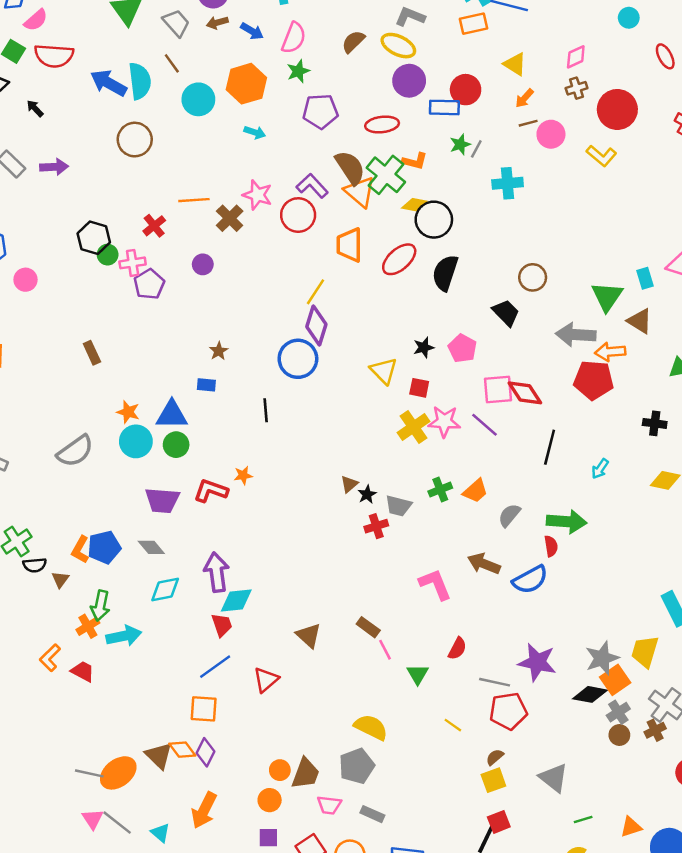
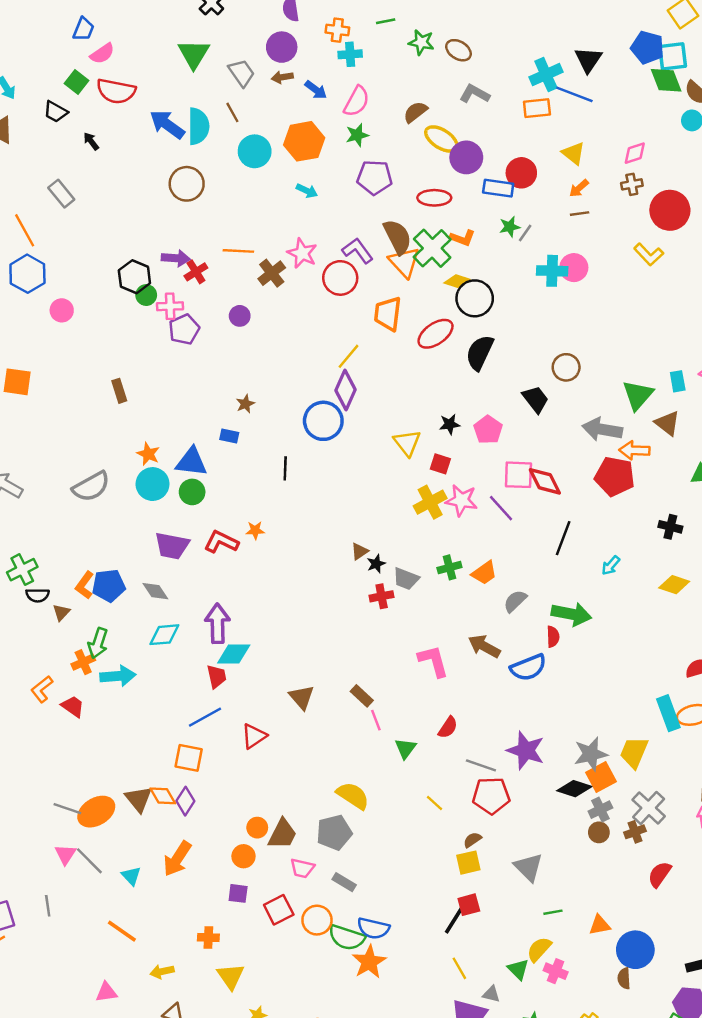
yellow ellipse: (398, 46) -> (441, 139), moved
pink circle: (551, 134) -> (574, 268), moved
purple arrow: (54, 167) -> (176, 258), moved

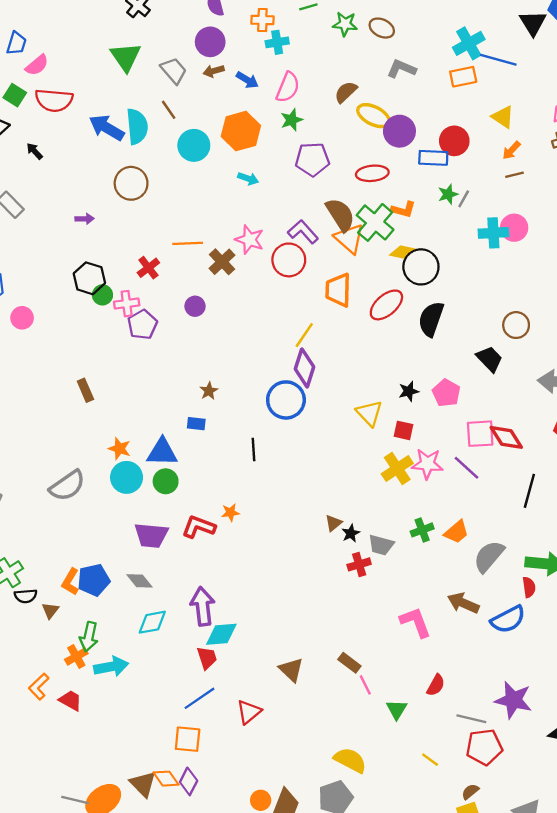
black triangle: (588, 60) -> (533, 23), moved
purple arrow: (176, 258) -> (85, 219), moved, size x0.7
gray semicircle: (515, 601) -> (489, 556), size x1.4

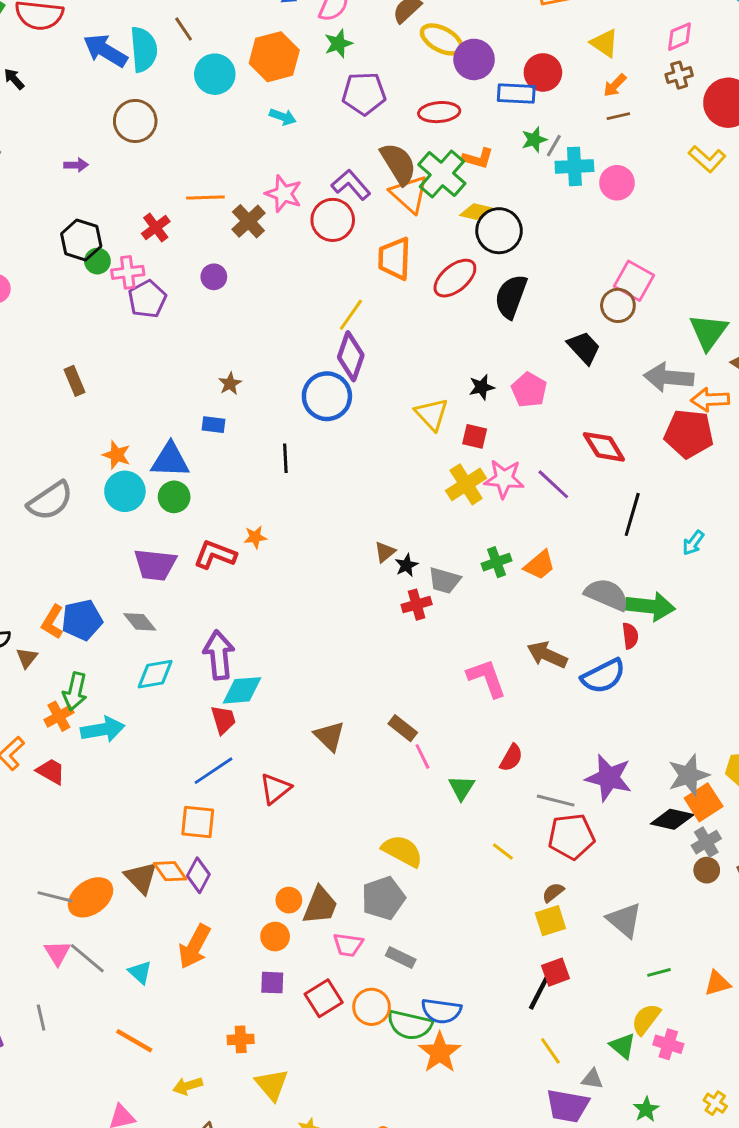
cyan cross: (493, 233) -> (574, 166), moved
pink square: (480, 434) -> (634, 281), moved, turned 32
gray semicircle: (489, 556) -> (607, 595), moved, turned 72

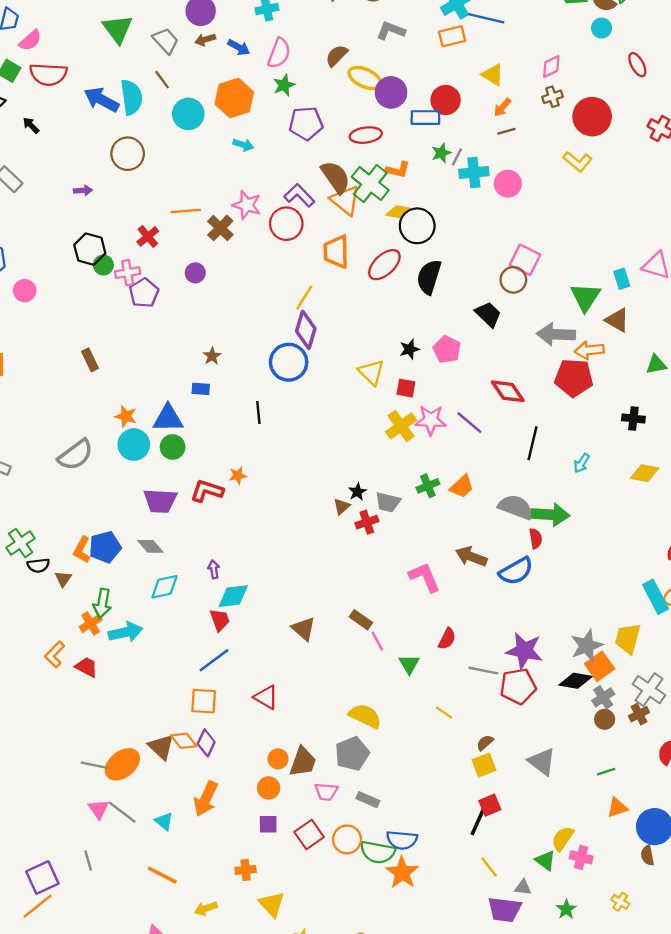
brown triangle: (385, 552) -> (342, 506), moved
purple arrow: (219, 655) -> (214, 569), size x0.5
red triangle: (275, 789) -> (266, 697), moved, turned -48
red pentagon: (571, 836) -> (518, 686), moved
green line: (659, 972) -> (606, 772), moved

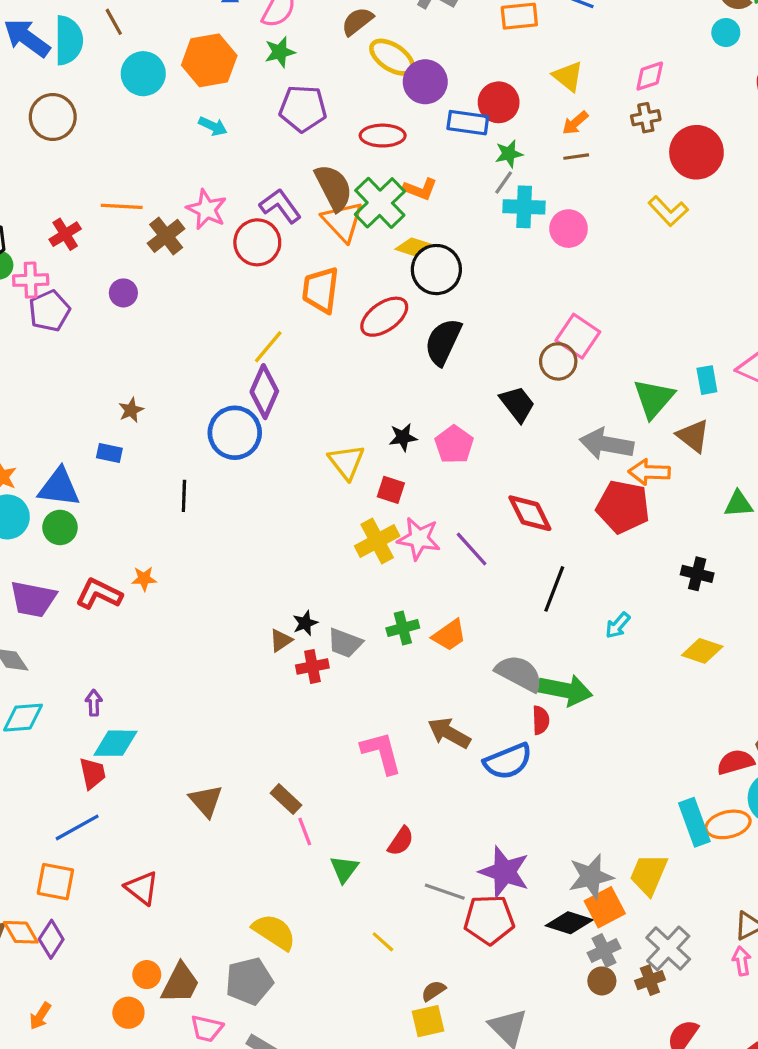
green star: (441, 153) -> (509, 154), moved
orange arrow: (206, 799) -> (40, 1016), size x0.6

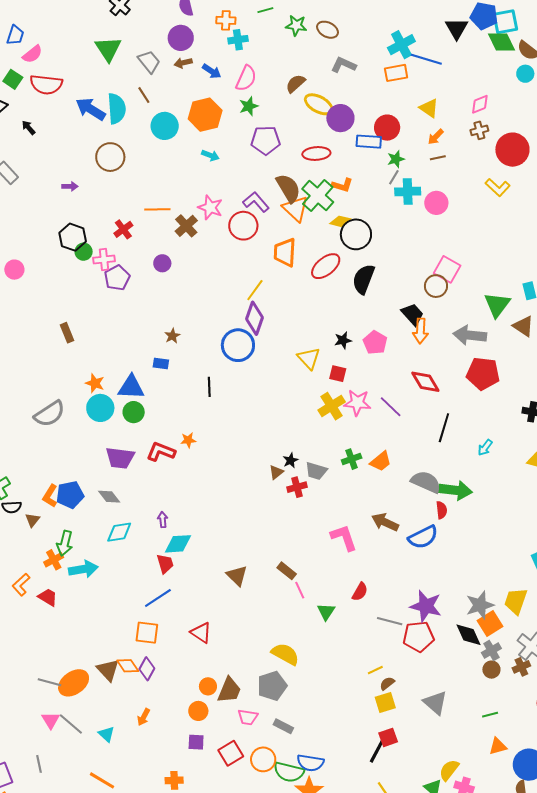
orange arrow: (649, 472) -> (420, 331), moved, turned -85
black diamond: (569, 923) -> (469, 635), turned 52
yellow line: (383, 942) -> (375, 670), moved, turned -63

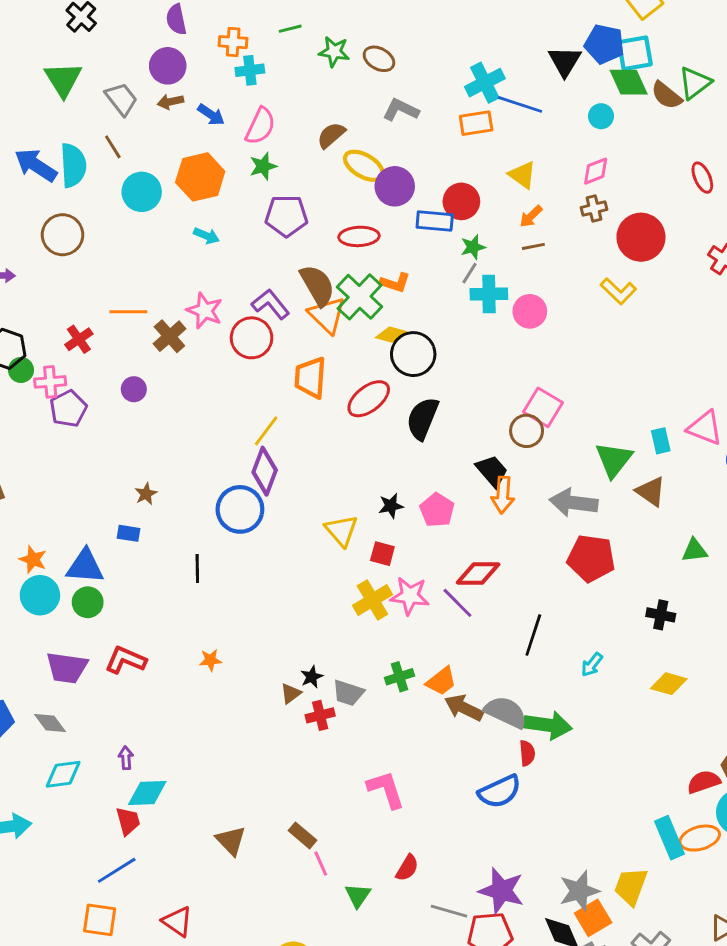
cyan circle: (525, 74) -> (601, 116), moved
red diamond: (425, 382) -> (478, 573), moved, turned -60
orange star: (188, 440) -> (210, 660), moved
brown arrow: (385, 522) -> (464, 708), moved

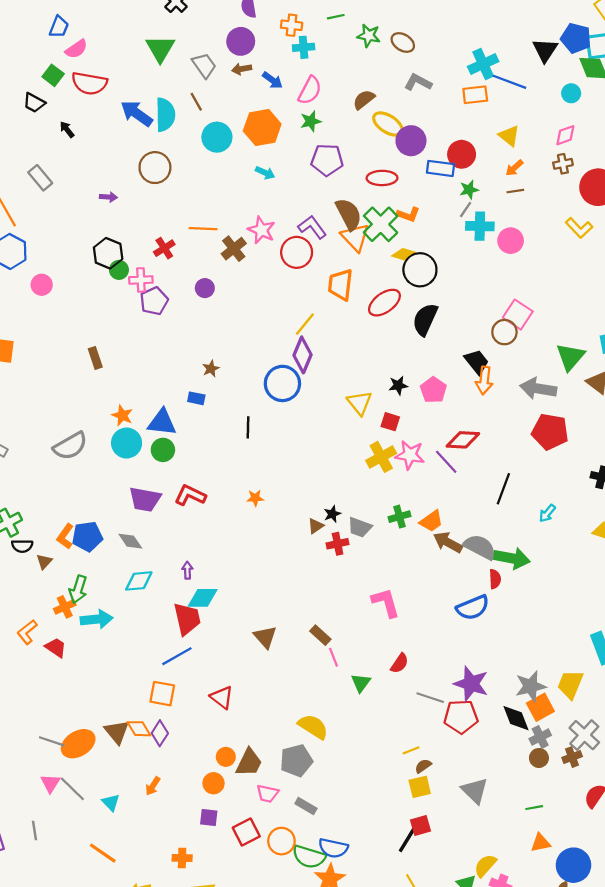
red trapezoid: (128, 821) -> (187, 619), size x1.5

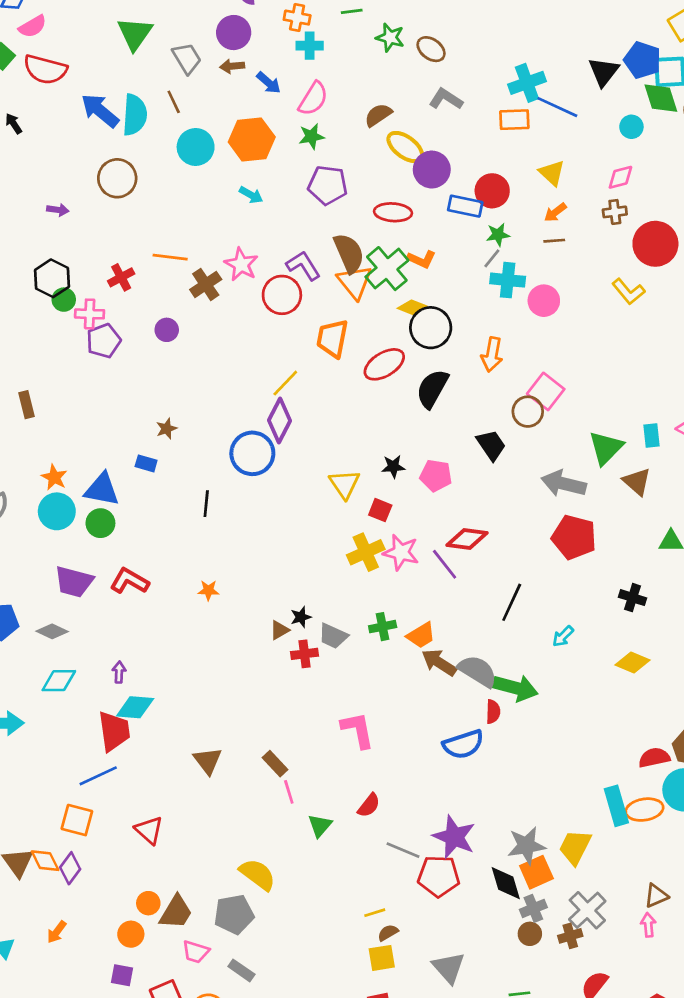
orange arrow: (484, 380) -> (492, 354), moved
pink pentagon: (433, 390) -> (436, 476), turned -30
gray diamond: (130, 541) -> (52, 631), turned -35

